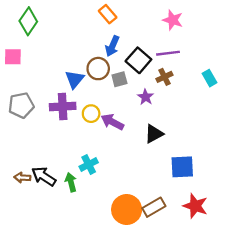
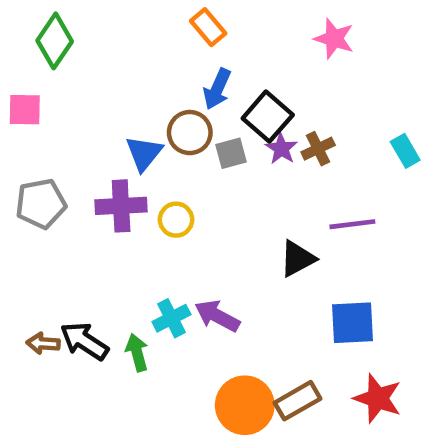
purple line: (168, 53) -> (352, 224), moved
purple star: (146, 97) -> (281, 149), moved
purple arrow: (112, 122) -> (217, 316), moved

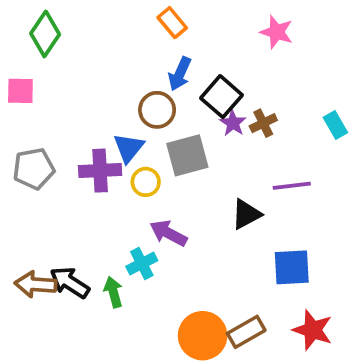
blue triangle: (144, 153) -> (129, 148), moved
gray square: (231, 153) -> (187, 155), moved, size x1.6
purple arrow: (217, 316) -> (168, 233), moved
brown arrow: (43, 343) -> (36, 284), size x1.5

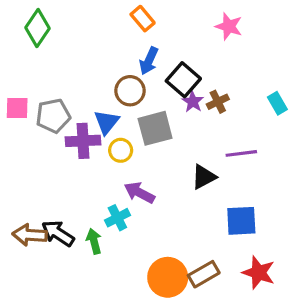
pink square: (20, 91) -> (17, 108), moved
gray pentagon: (34, 169) -> (53, 116), moved

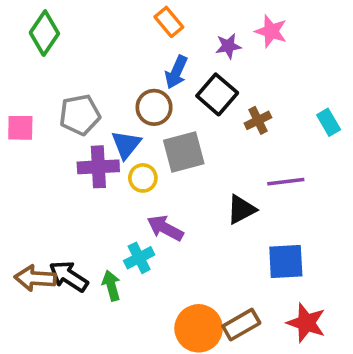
purple star: (193, 102) -> (228, 46), moved, turned 30
gray pentagon: (53, 116) -> (80, 115), moved

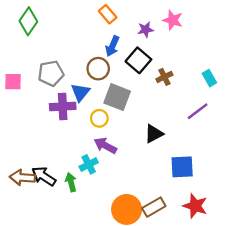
gray square: (184, 152) -> (117, 97), turned 36
yellow circle: (143, 178) -> (99, 118), moved
purple line: (286, 182) -> (198, 111), moved, turned -30

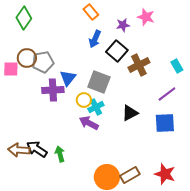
brown circle: (98, 69) -> (27, 58), moved
brown cross: (164, 77) -> (139, 65), size x1.5
cyan cross: (89, 164) -> (96, 107), moved
blue square: (182, 167) -> (165, 123), moved

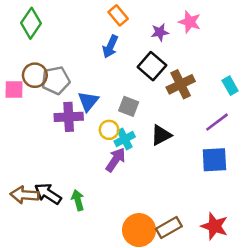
blue arrow: (95, 39) -> (110, 47), moved
gray square: (99, 82) -> (129, 106), size x0.7
black triangle: (130, 113) -> (161, 135), moved
purple arrow: (89, 123) -> (116, 160), turned 96

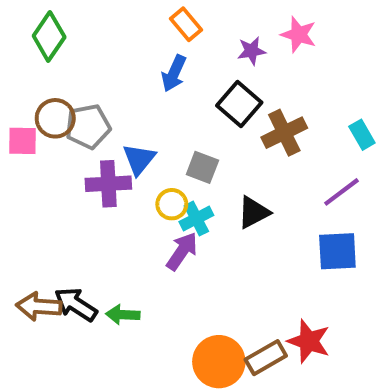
green arrow: (78, 200) -> (123, 315), turned -72
red star: (214, 226) -> (309, 341), moved

